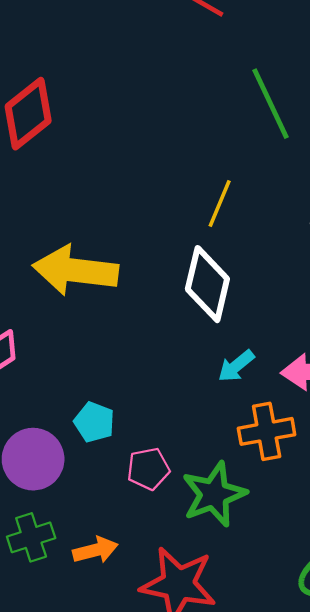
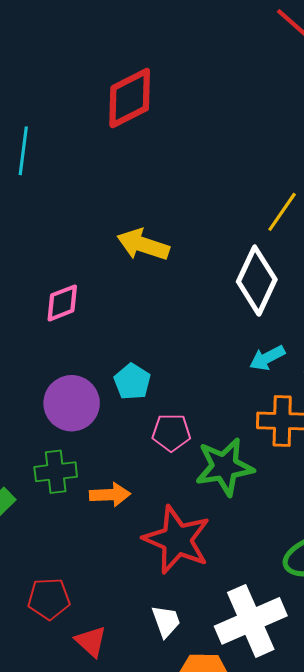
yellow arrow: (75, 270) -> (143, 245), size x0.7

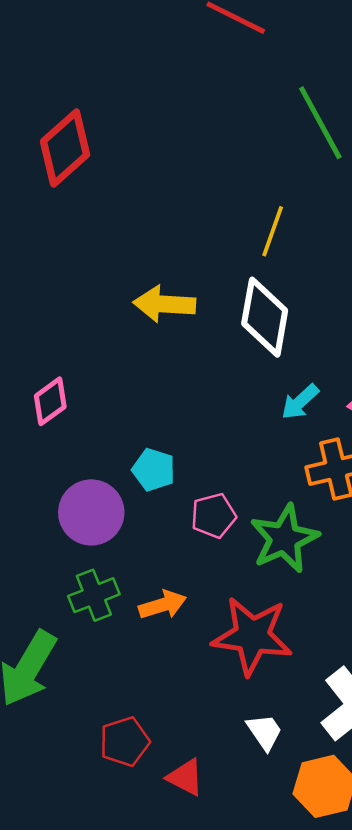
yellow arrow: (143, 245) -> (164, 304), moved

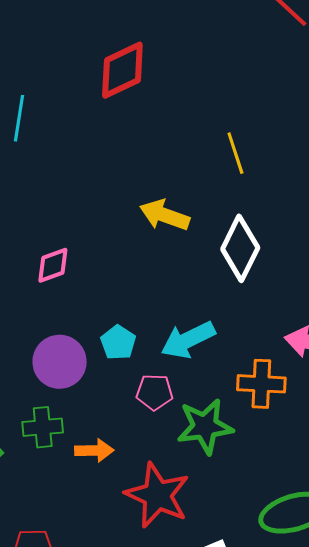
yellow line: (273, 231) -> (235, 153), moved, turned -54
cyan arrow: (300, 402) -> (188, 340), moved, size x1.6

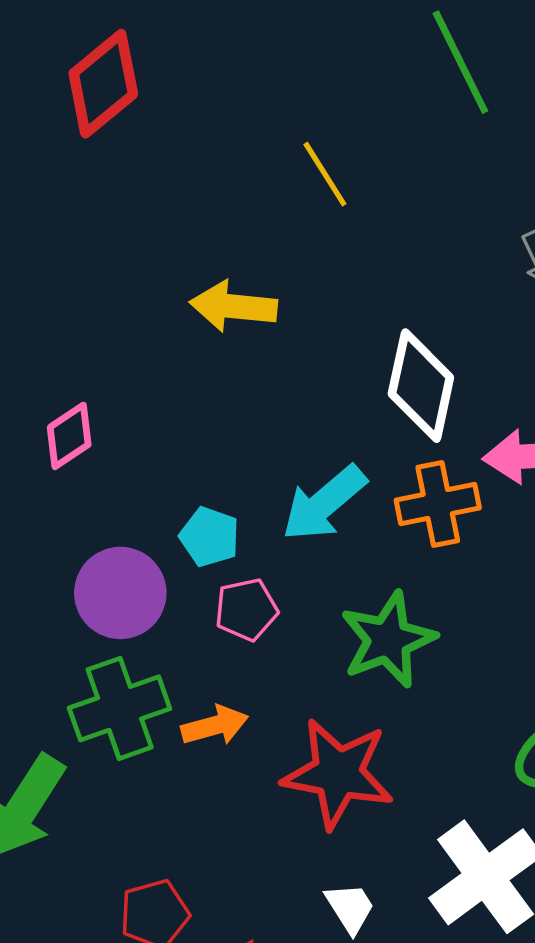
white diamond: (240, 248) -> (421, 386), moved
orange cross: (261, 384) -> (438, 504), moved
pink pentagon: (155, 392) -> (246, 610), moved
green cross: (43, 427) -> (120, 708), size x1.4

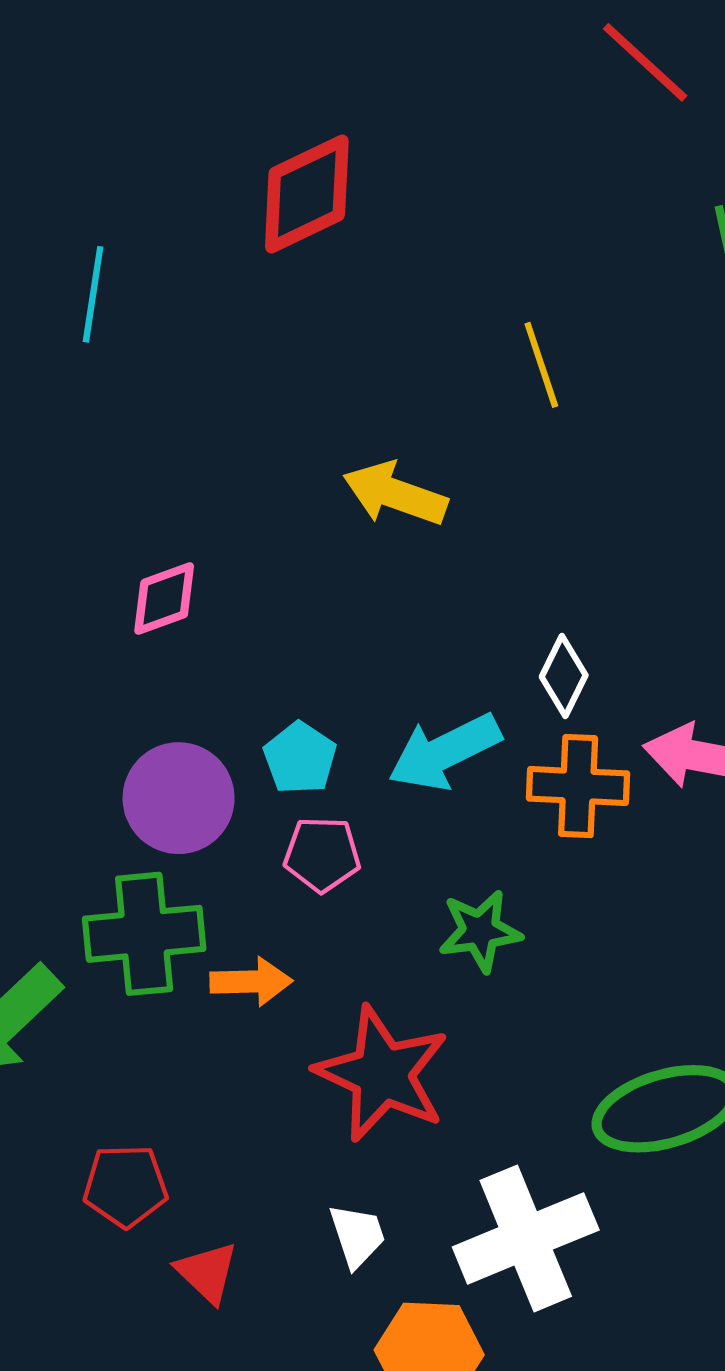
white diamond: (421, 386) -> (564, 676), moved, size x0.6
green star: (388, 640) -> (480, 931), size x0.7

